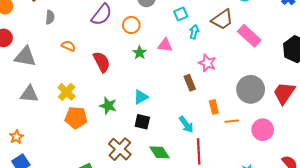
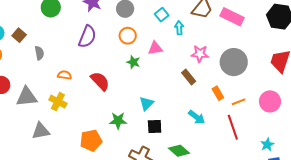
orange circle: (131, 25) -> (128, 36), moved
gray circle: (251, 89) -> (234, 62), moved
yellow cross: (67, 92) -> (58, 102), moved
red line: (199, 151) -> (233, 127), moved

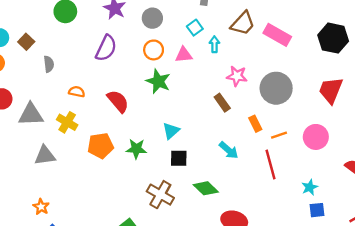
pink triangle: (155, 48) -> (184, 55), moved
green star: (133, 62) -> (158, 81), size x1.5
orange pentagon: (91, 140) -> (100, 146), moved

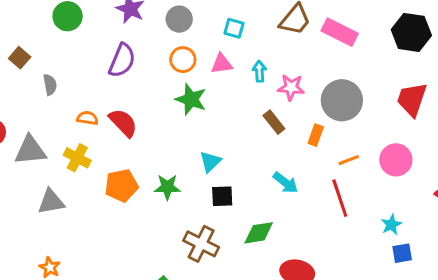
cyan square: (195, 28) -> (234, 28), turned -35
cyan arrow: (214, 44) -> (259, 71), moved
red semicircle: (118, 101) -> (123, 123), moved
orange rectangle: (255, 124) -> (316, 135), moved, turned 49
green diamond: (206, 188) -> (259, 233), turned -50

